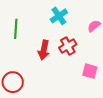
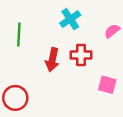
red cross: (68, 46) -> (81, 55), turned 30

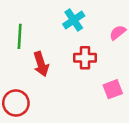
red arrow: (52, 60) -> (41, 64), moved, turned -30
pink square: (107, 85) -> (113, 89), turned -36

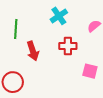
pink square: (113, 89) -> (90, 71), turned 35

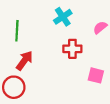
red arrow: (33, 51) -> (24, 61), moved, turned -126

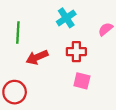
red arrow: (24, 61) -> (37, 57), moved, turned -150
pink square: (96, 75) -> (82, 81), moved

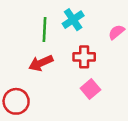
green line: (18, 33) -> (45, 30), moved
pink square: (82, 81) -> (90, 89), turned 36

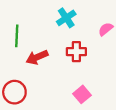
green line: (45, 30) -> (17, 36), moved
pink square: (90, 89) -> (82, 94), moved

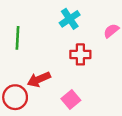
red arrow: (37, 57) -> (39, 79), moved
pink square: (82, 94) -> (71, 100), moved

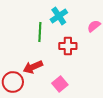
green line: (17, 38) -> (40, 32), moved

